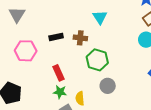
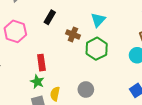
black rectangle: (56, 37) -> (50, 17), moved, turned -64
green hexagon: (97, 60) -> (97, 49), moved

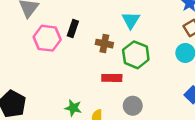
pink hexagon: (15, 31) -> (47, 38), moved
red rectangle: (41, 63) -> (112, 78), moved, turned -70

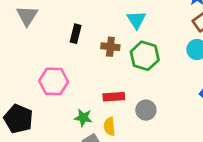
pink hexagon: (47, 38) -> (54, 81), moved
red rectangle: (112, 78) -> (114, 97), moved

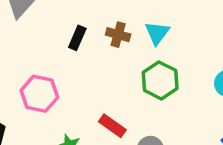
brown cross: (110, 47) -> (118, 35), moved
red rectangle: (114, 97) -> (112, 126), turned 30

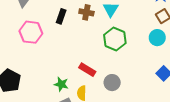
pink hexagon: (39, 94) -> (31, 32), moved

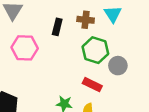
green hexagon: (115, 39) -> (95, 50), moved
gray circle: (112, 83) -> (118, 66), moved

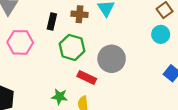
green hexagon: (95, 50) -> (72, 47), moved
gray circle: (118, 66) -> (112, 59), size x1.5

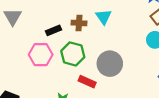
black rectangle: (52, 22) -> (54, 30), turned 56
pink hexagon: (20, 42) -> (41, 55), moved

